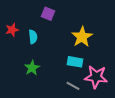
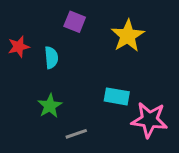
yellow star: (82, 37) -> (128, 36), moved
gray line: (73, 86) -> (76, 134), moved, turned -48

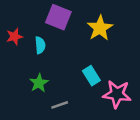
purple square: (75, 22) -> (58, 17), size x1.5
cyan rectangle: (117, 96) -> (91, 76), turned 48

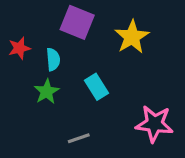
cyan rectangle: (91, 76) -> (97, 87), moved
green star: (39, 83) -> (47, 92), moved

